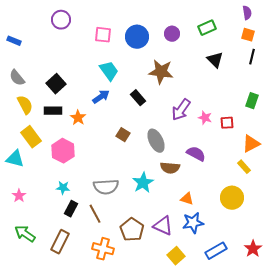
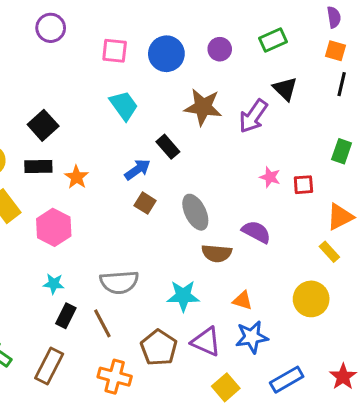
blue arrow: (101, 97) -> (137, 170), moved
purple arrow: (181, 110) -> (253, 116), moved
cyan star: (143, 183) -> (183, 296), moved, turned 30

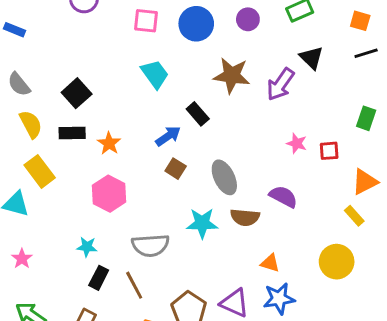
black line: (342, 84) -> (366, 53), turned 60
pink hexagon: (54, 227) -> (109, 194), moved
cyan star: (183, 296) -> (202, 223), moved

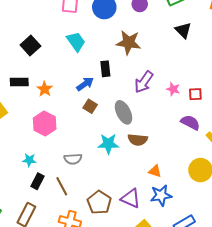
purple arrow: (280, 84) -> (144, 82), moved
black square: (77, 93) -> (30, 46), moved
black rectangle: (198, 114) -> (105, 69), turned 35
purple semicircle: (283, 197) -> (190, 122), moved
gray semicircle: (150, 245) -> (73, 159), size x0.7

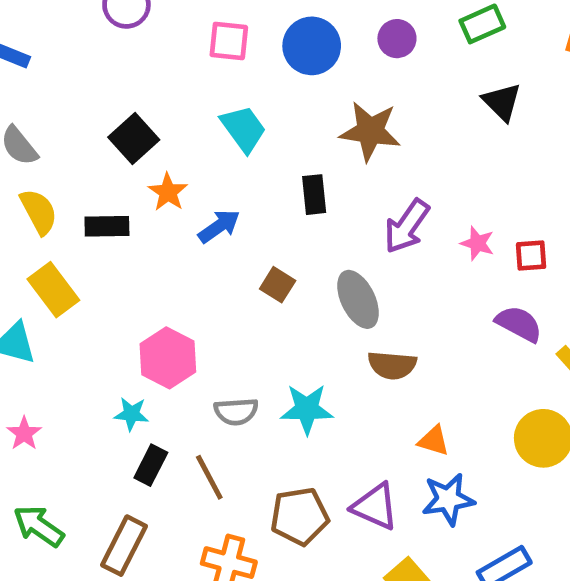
blue arrow: (85, 84) -> (219, 226), moved
orange star: (45, 89) -> (168, 192), moved
pink hexagon: (45, 124) -> (168, 358), moved
cyan star: (108, 144) -> (307, 409), moved
brown pentagon: (99, 202) -> (300, 516), turned 30

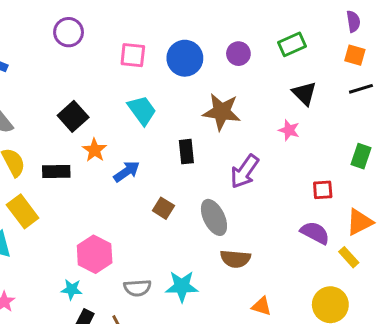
pink star: (477, 243) -> (289, 130), moved

